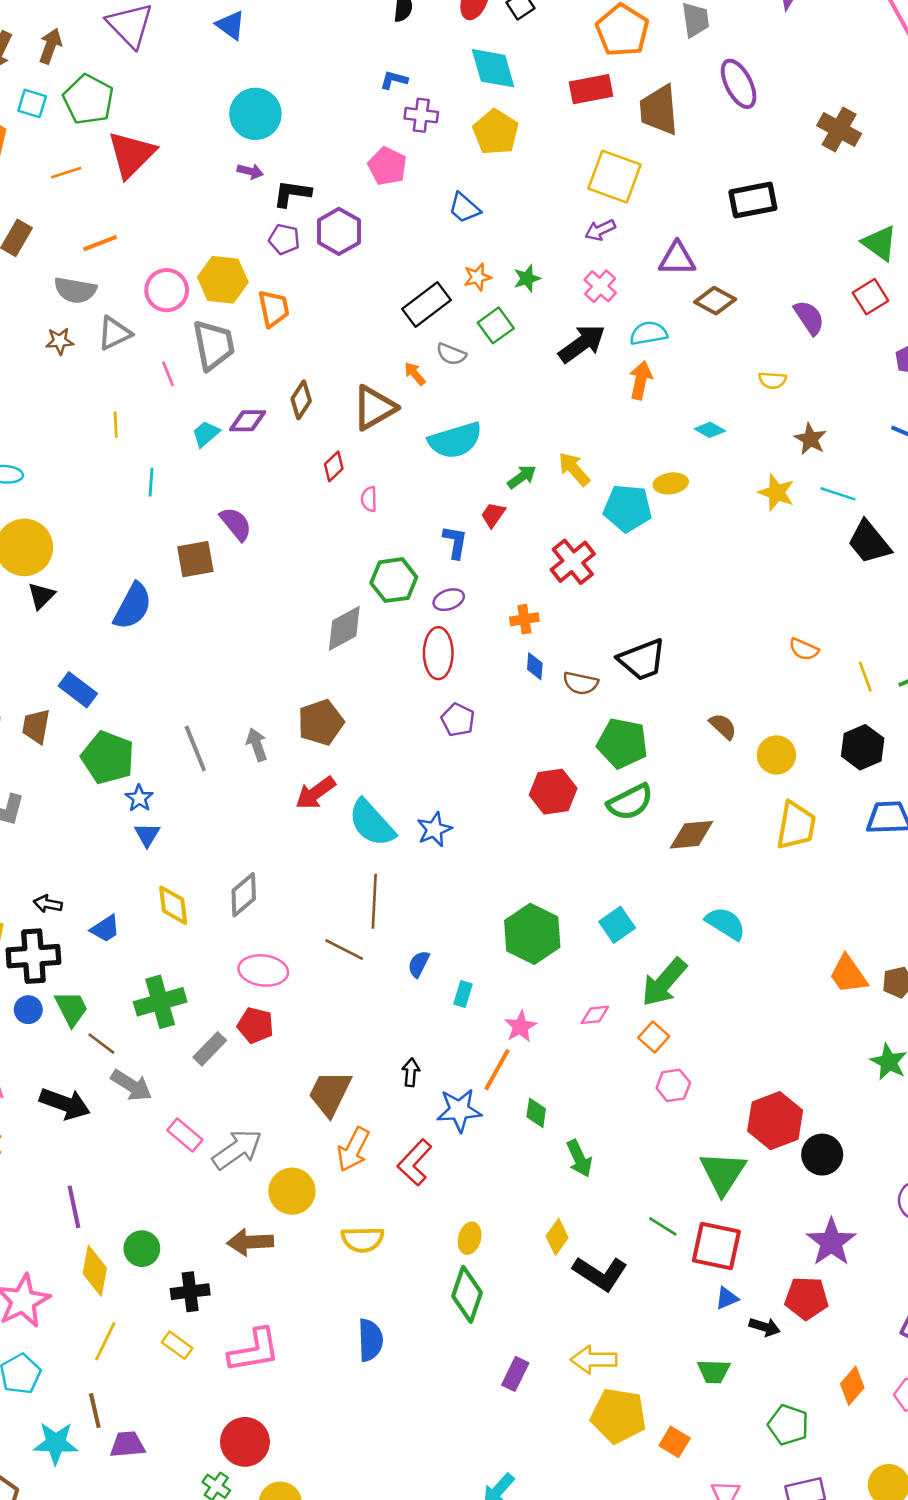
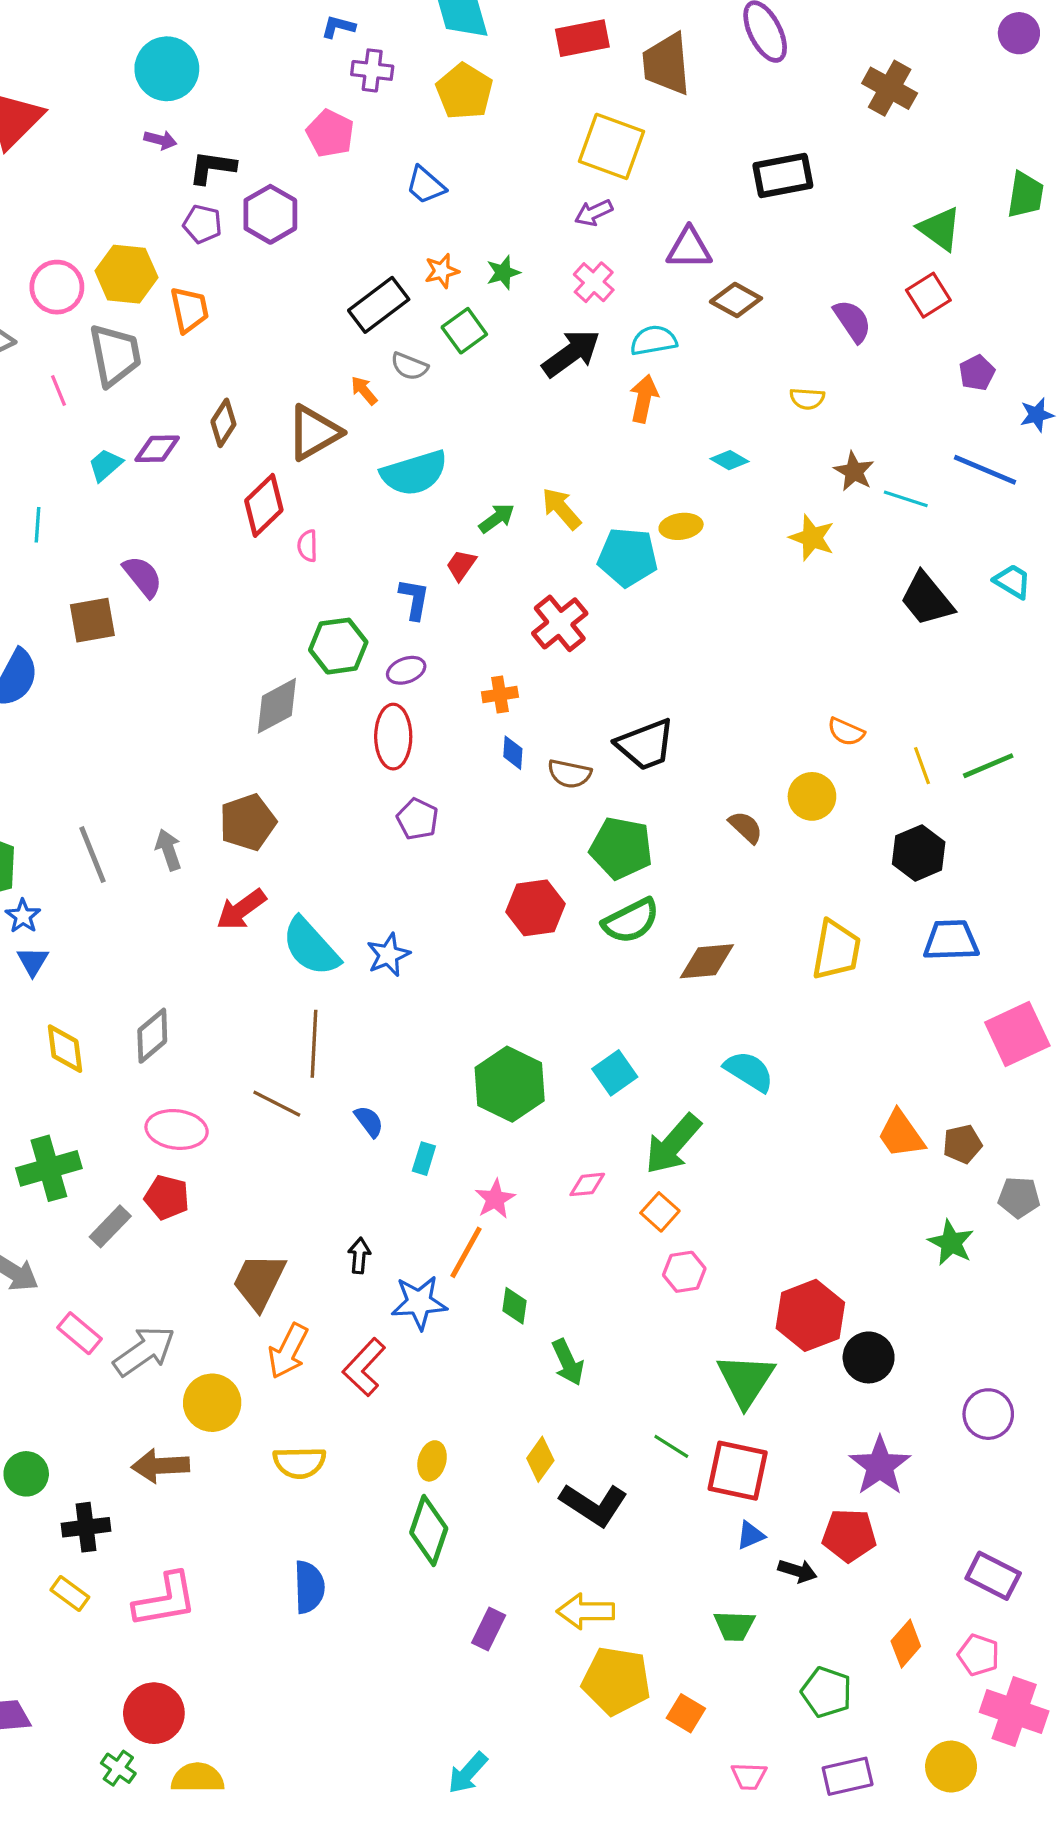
red diamond: (334, 466) -> (264, 505), size x1.6
cyan line: (838, 494) -> (906, 499), moved
yellow circle: (776, 755) -> (812, 796), moved
blue semicircle: (419, 964) -> (369, 1121), turned 116

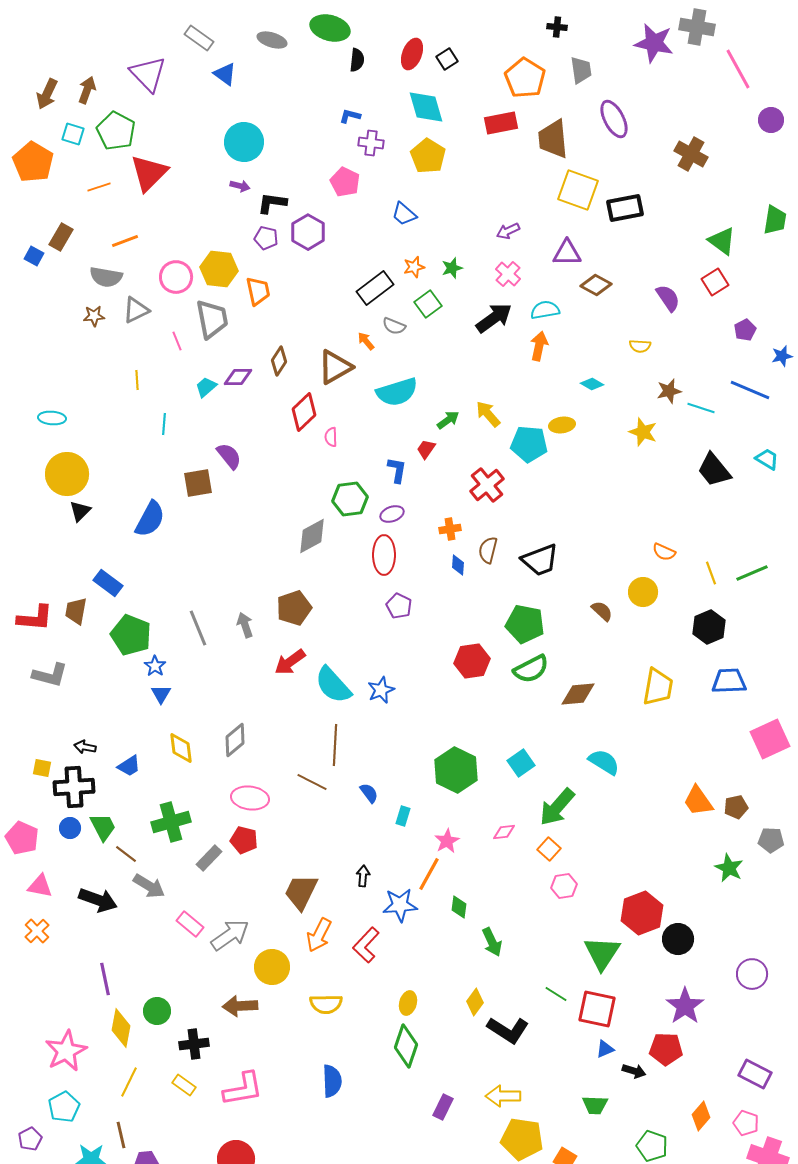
yellow square: (611, 146) -> (578, 190), moved
brown star: (854, 471) -> (669, 391), turned 30
brown semicircle: (569, 774) -> (488, 550), moved, turned 92

